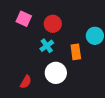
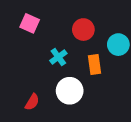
red circle: (53, 24) -> (83, 30), moved

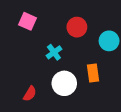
orange rectangle: (95, 65) -> (93, 73), moved

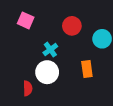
white circle: (64, 83) -> (47, 72), moved
red semicircle: (30, 94) -> (28, 88), turned -32

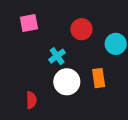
pink square: (26, 20) -> (29, 23), turned -35
white circle: (47, 72) -> (67, 82), moved

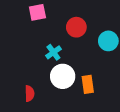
pink square: (29, 23) -> (37, 12), moved
orange rectangle: (99, 78) -> (88, 84), moved

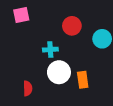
pink square: (37, 12) -> (21, 15), moved
cyan cross: (53, 52) -> (50, 50), turned 32

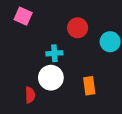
pink square: (21, 15) -> (23, 16), turned 35
white circle: (59, 72) -> (51, 78), moved

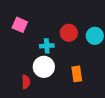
pink square: (23, 16) -> (20, 25), moved
red circle: (78, 28) -> (69, 33), moved

